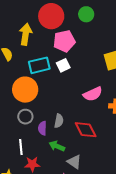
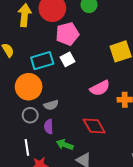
yellow arrow: (26, 34) -> (25, 15), moved
gray semicircle: (59, 121) -> (51, 105), moved, turned 64

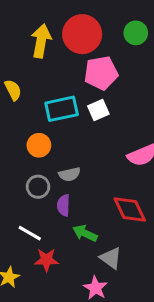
orange circle: (29, 87) -> (39, 145), size x0.6
white line: (27, 147) -> (30, 233), turned -56

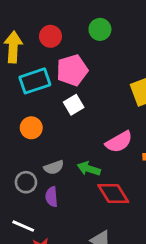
red circle: (82, 34) -> (50, 36), size x0.6
cyan rectangle: (62, 109) -> (35, 81), moved
orange circle: (39, 145) -> (31, 128), moved
green arrow: (85, 233) -> (89, 169), moved

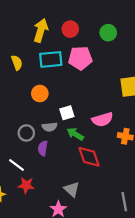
white square: (74, 105) -> (67, 113), moved

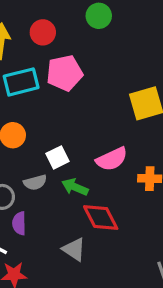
green circle: (108, 33) -> (99, 16), moved
purple semicircle: (43, 148) -> (19, 223), moved
gray triangle: (72, 189) -> (74, 249), moved

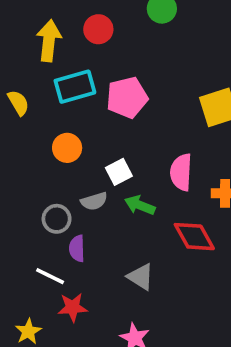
pink pentagon: (65, 73) -> (127, 97), moved
pink semicircle: (112, 159) -> (181, 172), turned 120
red diamond: (101, 217) -> (194, 237), moved

